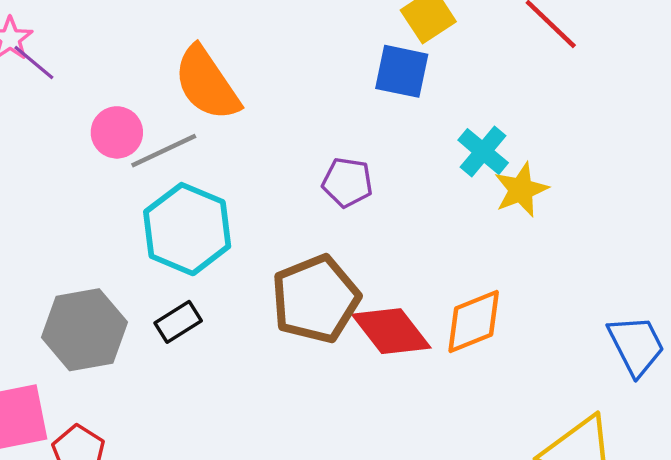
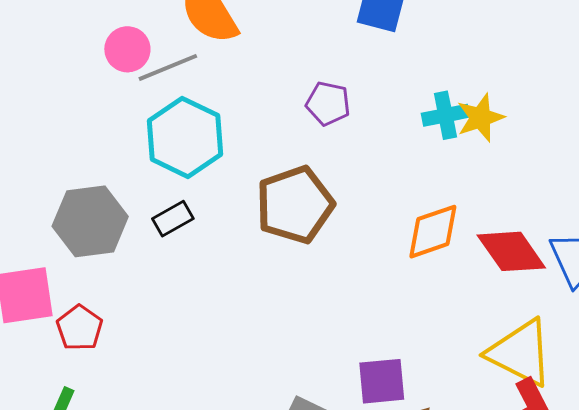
cyan cross: (483, 151) -> (445, 115), moved, turned 36
red diamond: (391, 331) -> (511, 251), moved

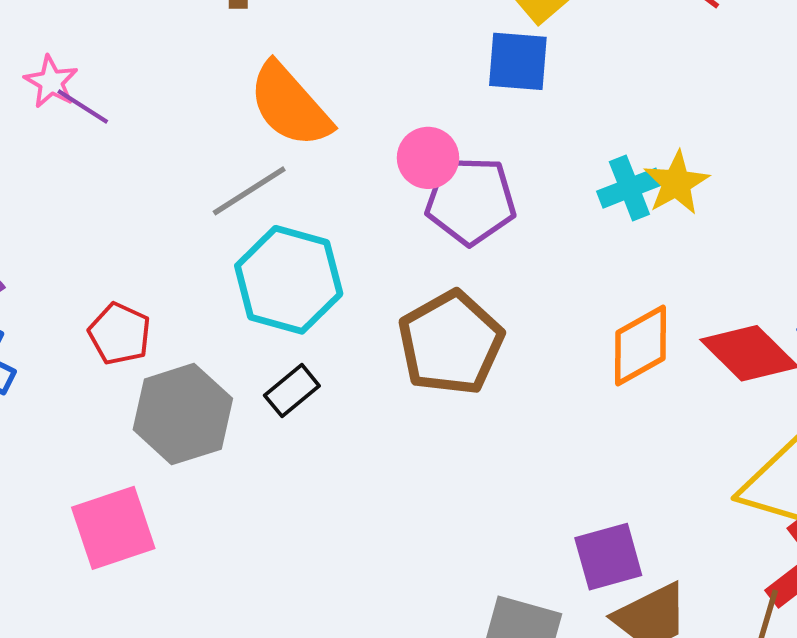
pink circle: (127, 49) -> (428, 158), moved
purple pentagon: (328, 103) -> (471, 201), size x1.5
red pentagon: (80, 328) -> (120, 334), moved

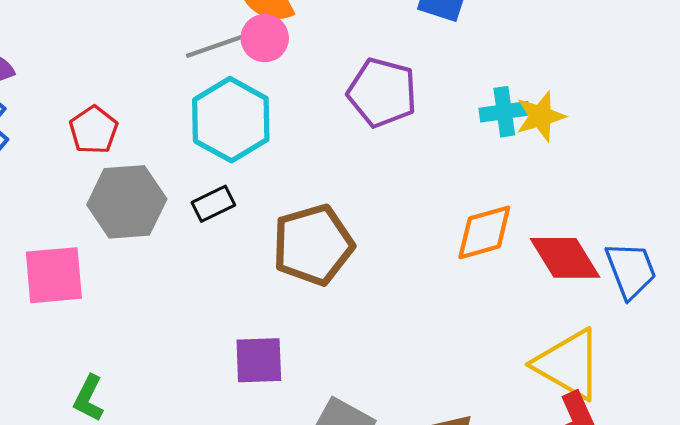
pink circle: (428, 158) -> (265, 38), moved
brown pentagon: (451, 343) -> (313, 245), moved
purple square: (608, 557) -> (259, 360), moved

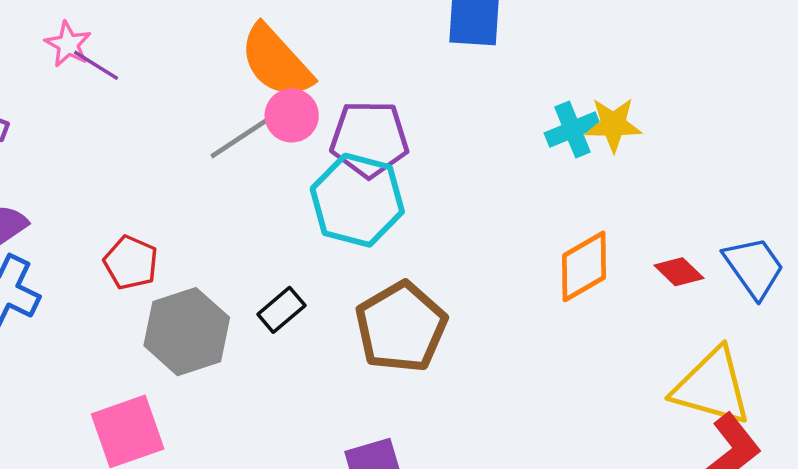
purple pentagon: (382, 93) -> (369, 139), moved
yellow star: (541, 116) -> (613, 125), turned 30
cyan hexagon: (231, 120) -> (357, 200), moved
red diamond: (565, 258) -> (679, 272), size x0.6

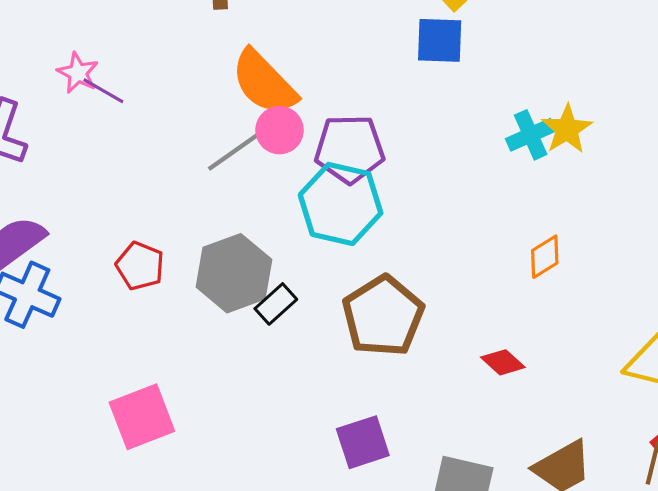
yellow star: (613, 125) -> (567, 129), turned -30
orange diamond: (584, 266) -> (545, 257), size x0.7
red diamond: (679, 272) -> (503, 362), moved
gray hexagon: (187, 332) -> (234, 273), moved

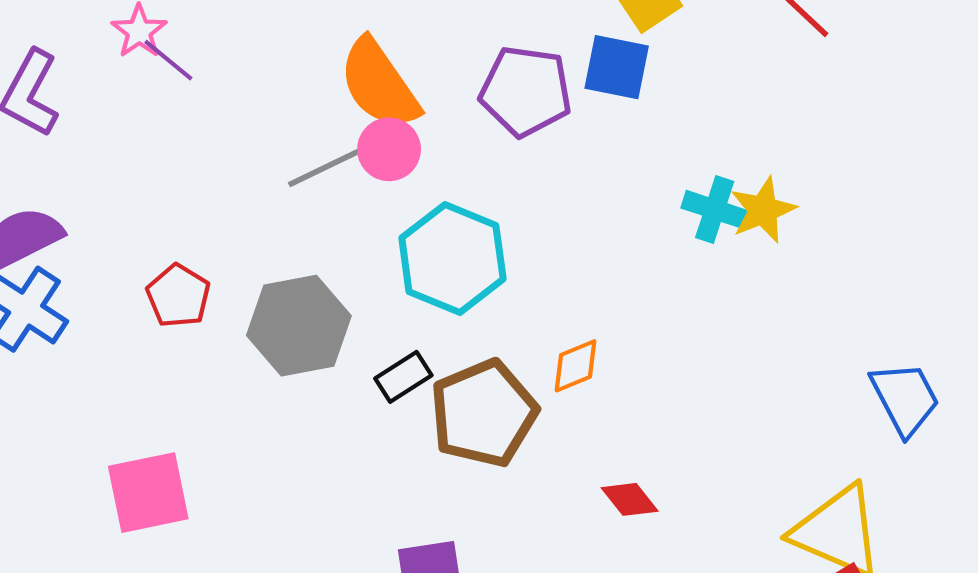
cyan cross: (531, 135) -> (715, 209), turned 33
purple pentagon: (350, 149) -> (526, 91), moved
orange diamond: (545, 257) -> (575, 366), moved
black rectangle: (276, 304) -> (403, 377), moved

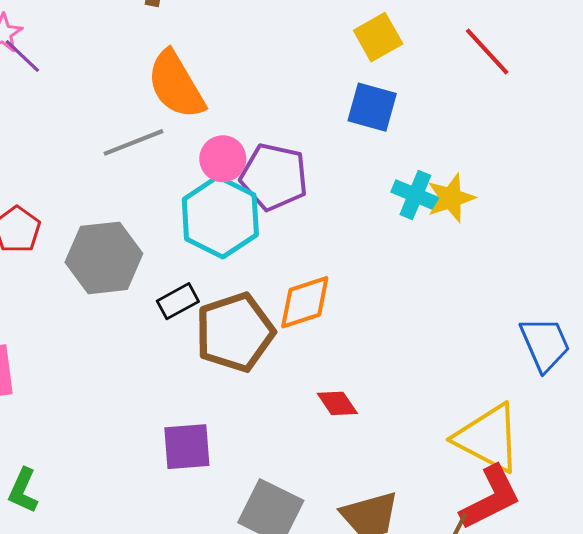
blue square: (617, 67) -> (372, 107), moved
purple pentagon: (526, 91) -> (274, 177), moved
pink circle: (389, 149) -> (223, 159), moved
orange diamond: (575, 366) -> (305, 302), size x1.4

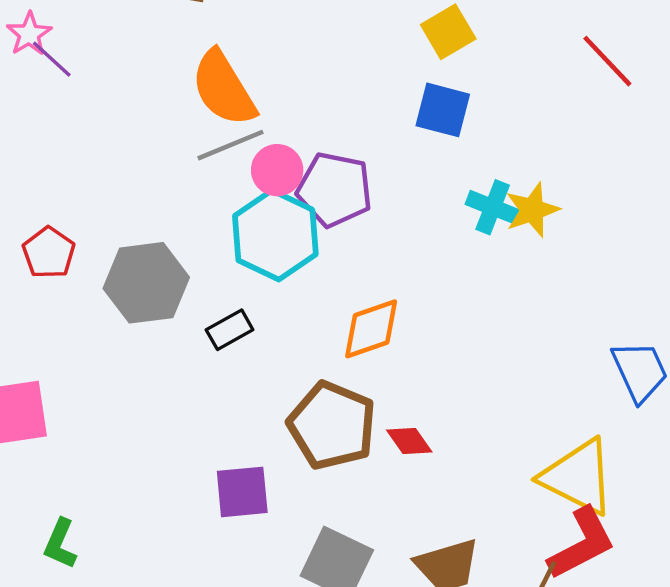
red line: (487, 52) -> (607, 61), moved
gray line: (133, 142) -> (231, 145), moved
brown pentagon: (235, 332) -> (332, 425), moved, turned -30

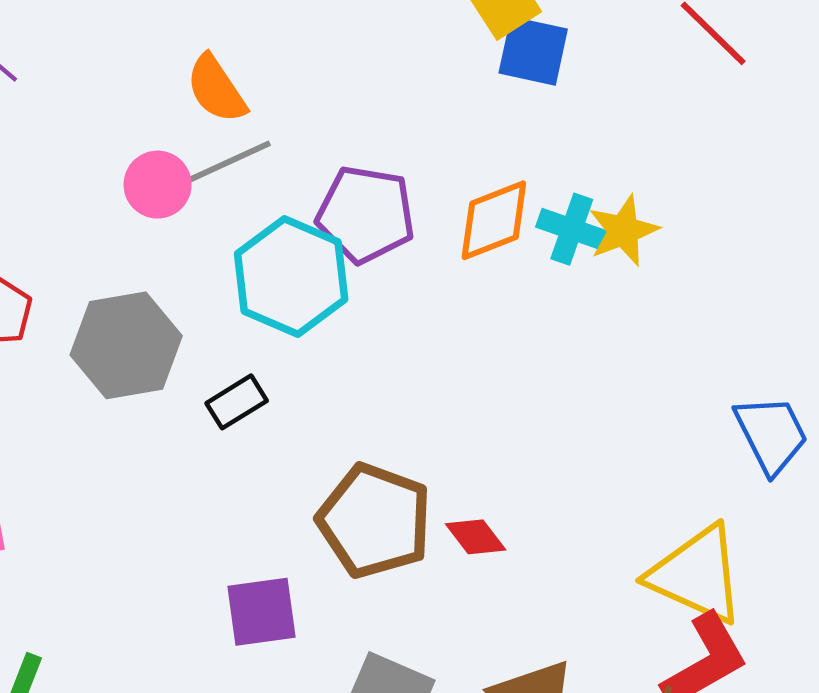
orange semicircle: (224, 88) -> (216, 89), size x0.7
blue square: (443, 110) -> (533, 51), moved
pink circle: (277, 170) -> (158, 185), moved
orange diamond: (371, 329) -> (494, 220), moved

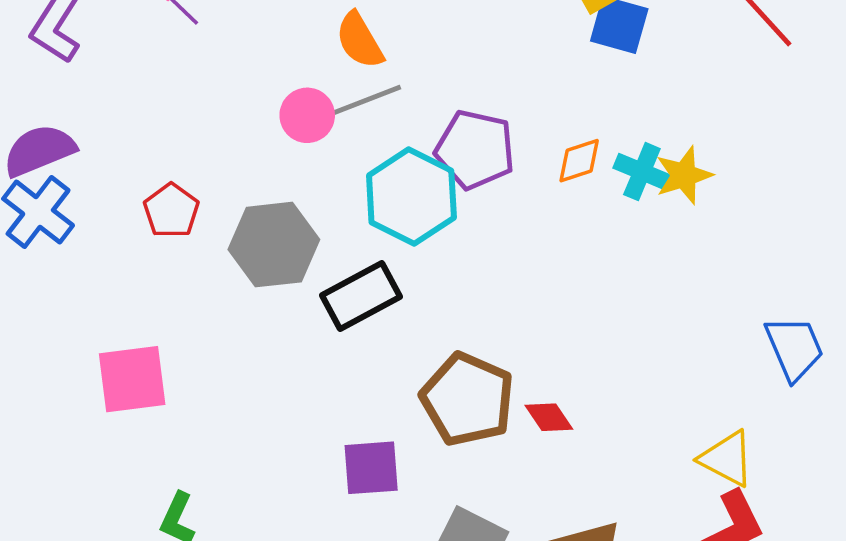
orange diamond: (494, 220) -> (579, 161), size x0.7
black rectangle: (237, 402) -> (361, 296), size x1.6
yellow triangle: (697, 575) -> (727, 459), size x0.7

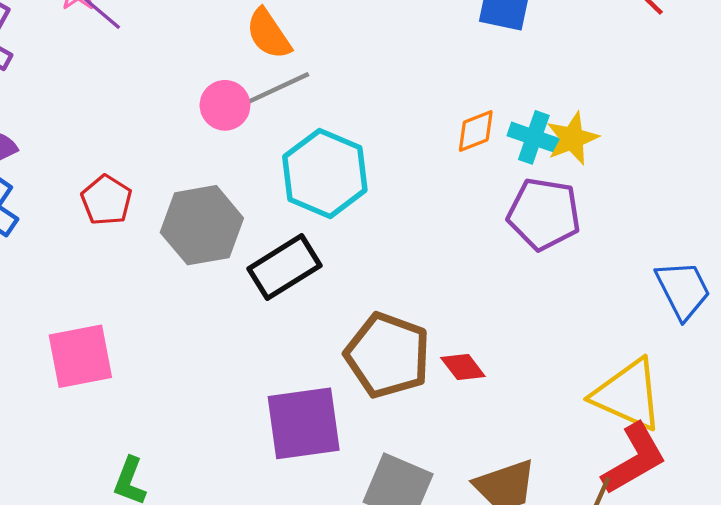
purple pentagon: (475, 150) -> (544, 214), moved
yellow triangle: (727, 459) -> (628, 395), size x1.4
purple square: (371, 468) -> (304, 423), size x1.4

